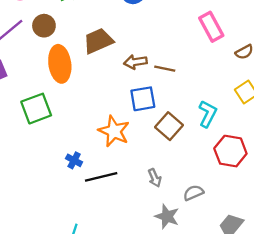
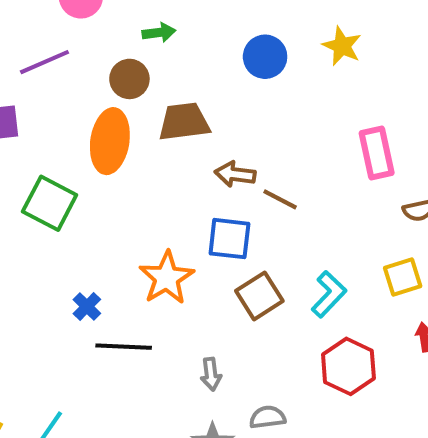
brown circle: (44, 26) -> (129, 79), moved
green square: (36, 109) -> (50, 203), turned 32

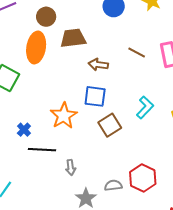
brown line: (280, 199) -> (137, 52), moved
cyan L-shape: (329, 294) -> (145, 107), moved
red hexagon: (348, 366) -> (143, 178), moved
gray arrow: (211, 374) -> (71, 167), moved

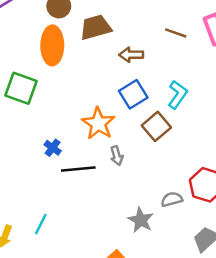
blue square: (95, 96) -> (133, 94), turned -30
cyan L-shape: (145, 107) -> (178, 95), moved
gray arrow: (71, 167) -> (117, 156), moved

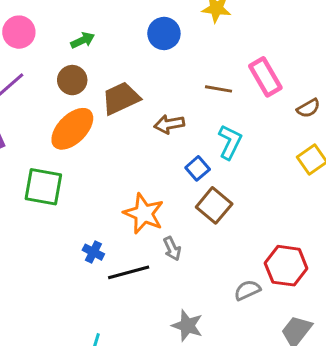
orange ellipse: (52, 45) -> (72, 129), turned 54
blue square: (133, 94) -> (198, 168), moved, size x0.7
cyan L-shape: (178, 95) -> (230, 142), moved
gray star: (141, 220) -> (187, 326), moved

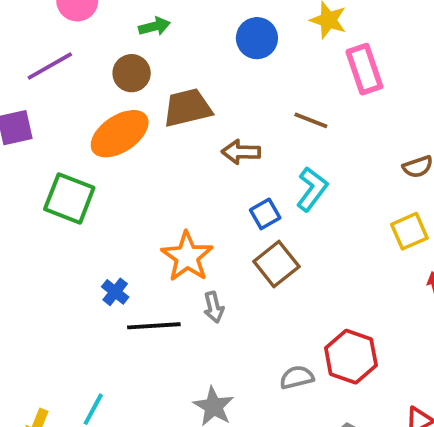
pink rectangle: (265, 77) -> (364, 69), moved

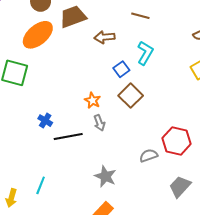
orange star: (187, 257) -> (93, 100), moved, size x0.6

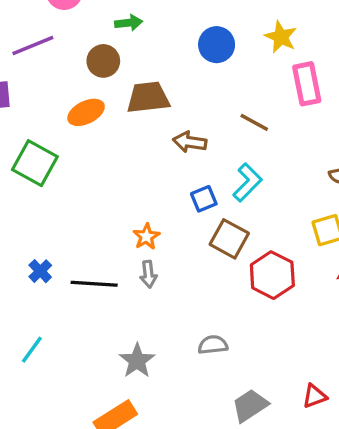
orange ellipse: (38, 35) -> (86, 112), size x0.7
brown square: (131, 96) -> (229, 239), moved, turned -30
blue cross: (45, 121) -> (40, 271), moved
red hexagon: (177, 141) -> (272, 275), moved

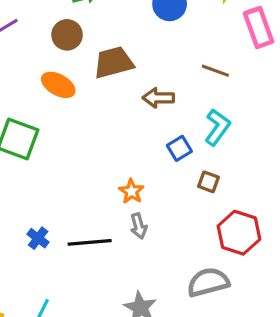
orange ellipse: (86, 112) -> (58, 85), turned 64
brown square: (229, 239) -> (209, 182), size x0.6
red hexagon: (272, 275) -> (239, 233), moved
gray semicircle: (213, 345) -> (208, 282), size x1.5

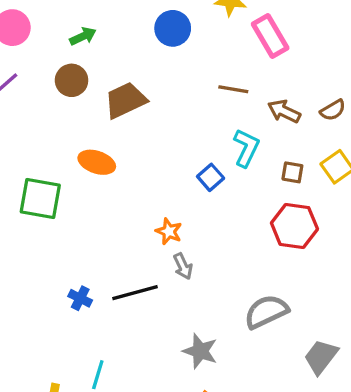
orange ellipse: (58, 85) -> (97, 162), moved
brown arrow: (158, 98) -> (284, 111), moved, turned 36
brown square: (209, 182) -> (292, 172), moved
red hexagon: (239, 233) -> (294, 226), moved

